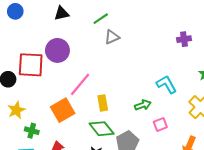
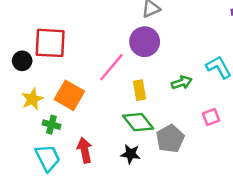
purple circle: (57, 50) -> (145, 42), moved
green arrow: (143, 105) -> (182, 83), moved
orange square: (63, 110) -> (69, 95), moved, turned -30

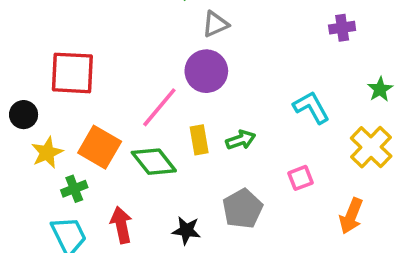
black circle: (22, 61) -> (24, 115), moved
green arrow: (182, 83) -> (241, 140), moved
green diamond: (138, 122) -> (154, 162), moved
green cross: (51, 125) -> (74, 189), turned -36

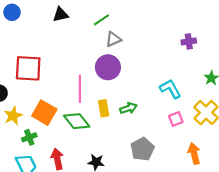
pink line: (159, 107) -> (80, 89), turned -40
pink square: (300, 178) -> (176, 119), moved
gray pentagon: (243, 209) -> (142, 149), moved
orange arrow: (351, 216) -> (194, 153), turned 144

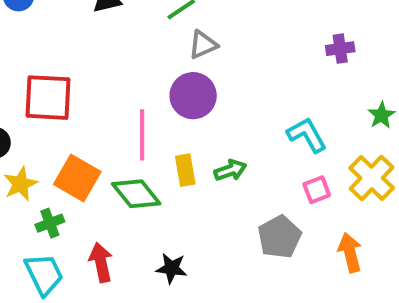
gray pentagon: (142, 149) -> (279, 237), moved

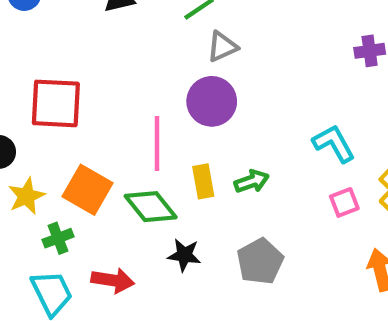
gray pentagon: (279, 237) -> (260, 261), moved
red arrow: (101, 262) -> (113, 280), turned 111
black star: (172, 268) -> (184, 255), moved

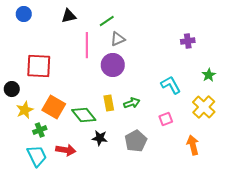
pink line: (157, 143) -> (87, 45), moved
pink square: (344, 202) -> (166, 119), moved

